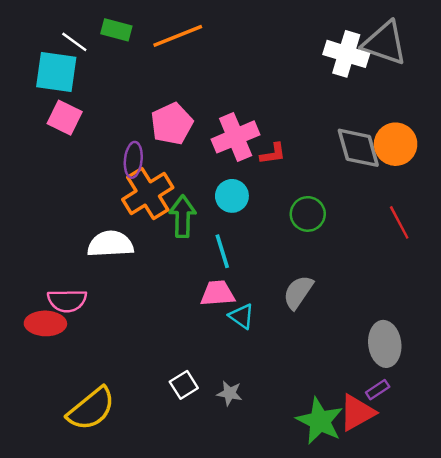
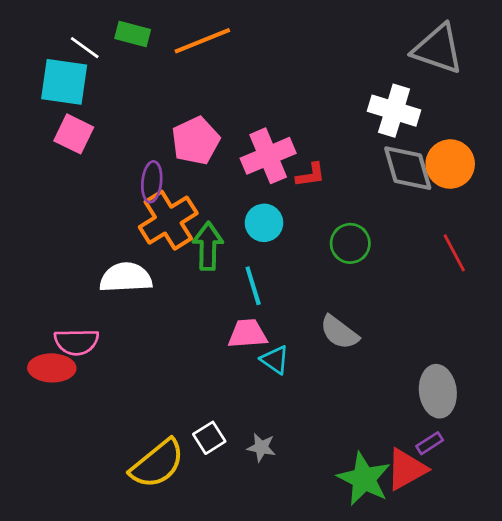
white cross: (346, 54) -> (394, 111), moved
gray semicircle: (298, 292) -> (339, 332), turned -87
yellow semicircle: (91, 409) -> (157, 464), moved

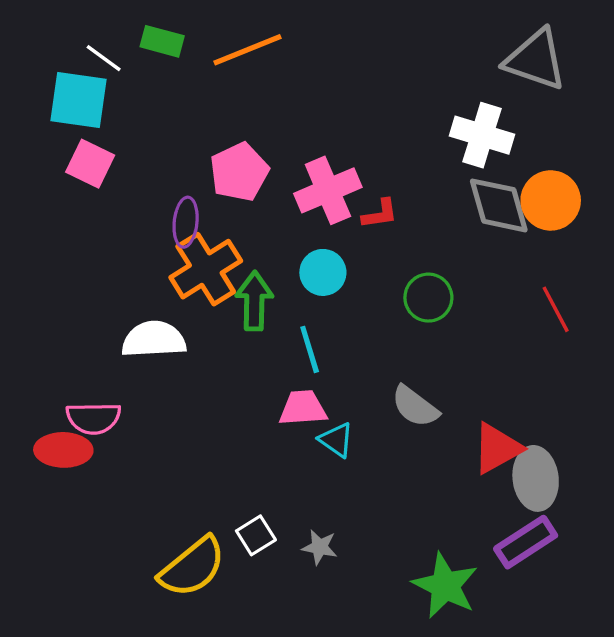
purple rectangle: (430, 443) -> (526, 542), size x1.8
red triangle: (406, 469) -> (497, 448), moved

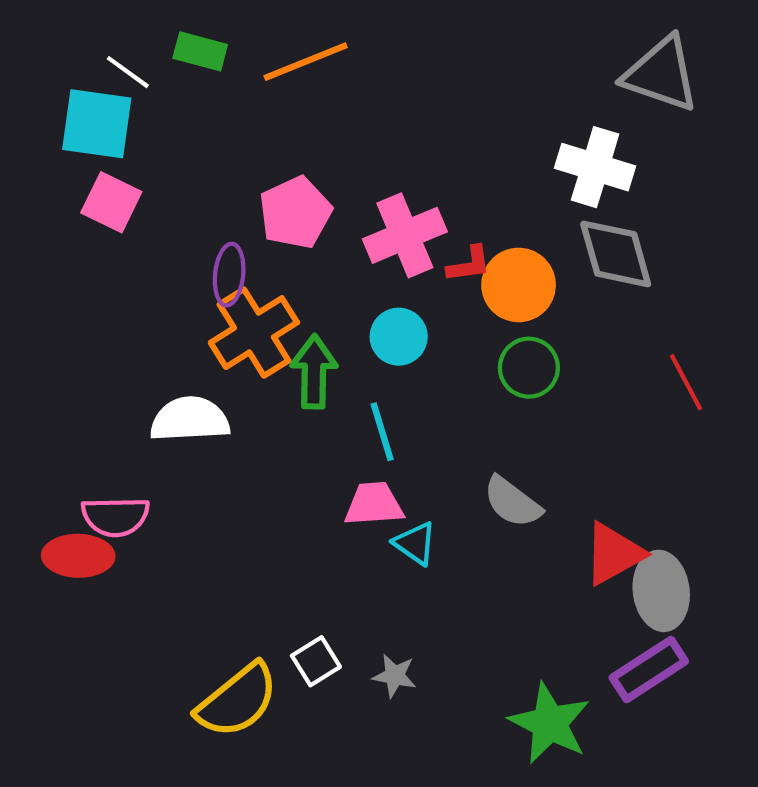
orange circle: (551, 200) -> (519, 285), moved

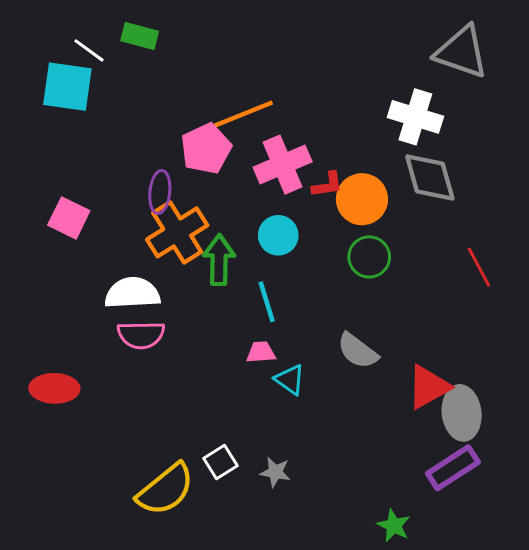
orange line: (306, 62) -> (244, 114), moved
pink square: (111, 202) -> (69, 218), moved
pink trapezoid: (374, 504) -> (261, 352), size x0.7
pink semicircle: (115, 517) -> (141, 335), moved
green star: (550, 723) -> (394, 526), moved, size x0.6

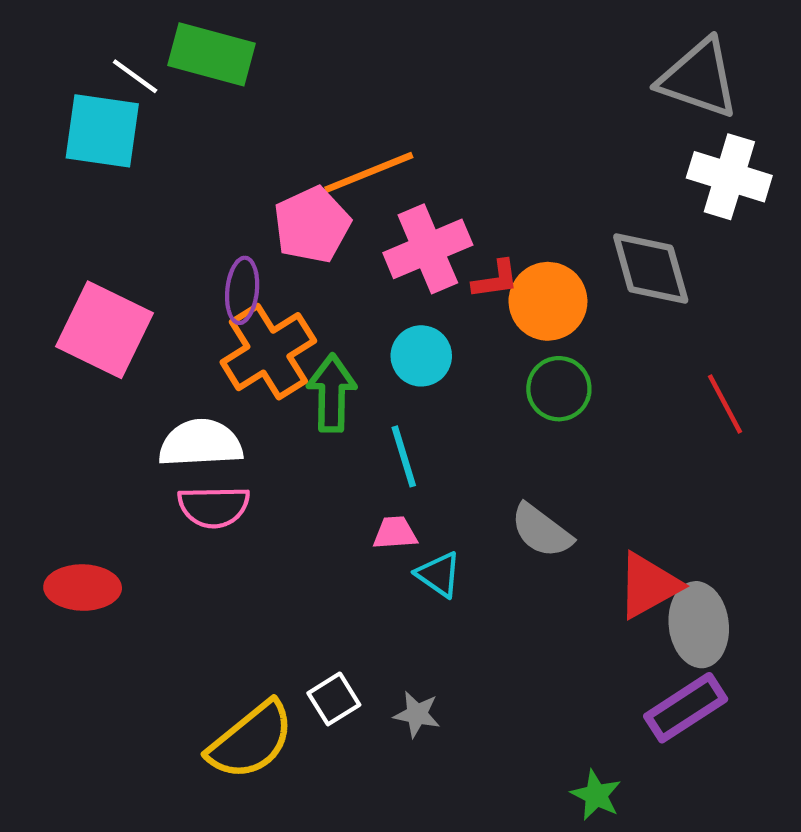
green rectangle: (140, 36) -> (212, 54), size x1.5
white cross: (415, 117) -> (729, 177), moved
pink square: (69, 218) -> (104, 330), size x1.5

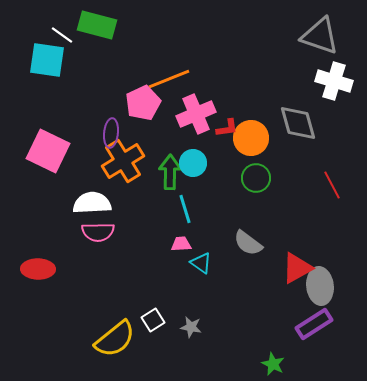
green arrow: (332, 393) -> (170, 172), moved

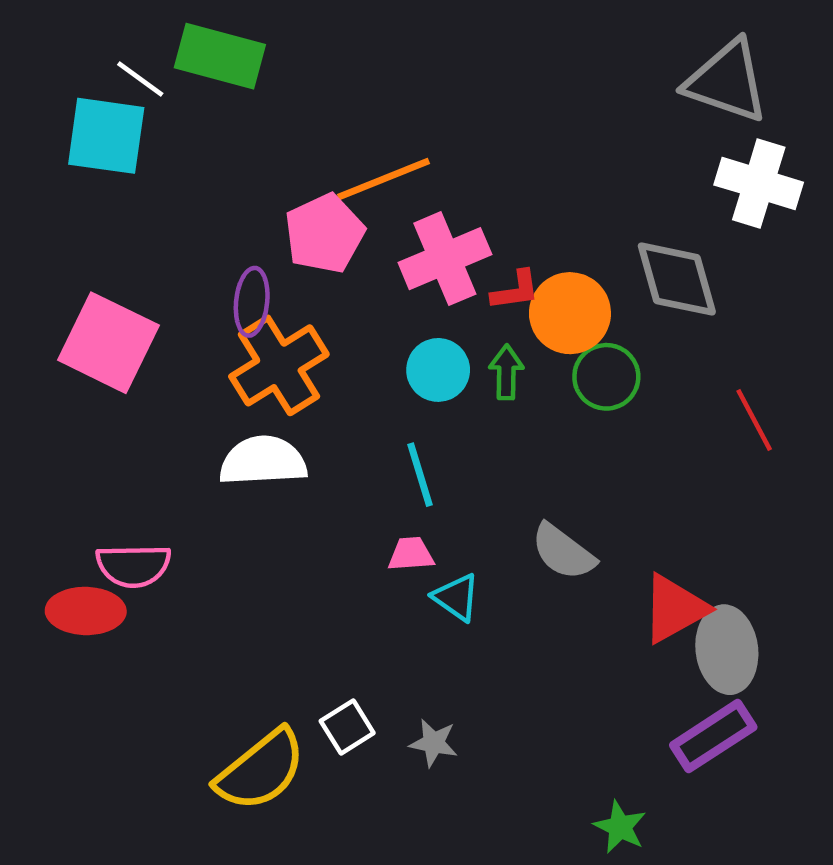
green arrow: (170, 172) -> (506, 372), moved, size x0.7
green circle: (256, 178) -> (606, 377), moved
white semicircle: (92, 203) -> (263, 461), moved
pink semicircle: (98, 232) -> (133, 566), moved

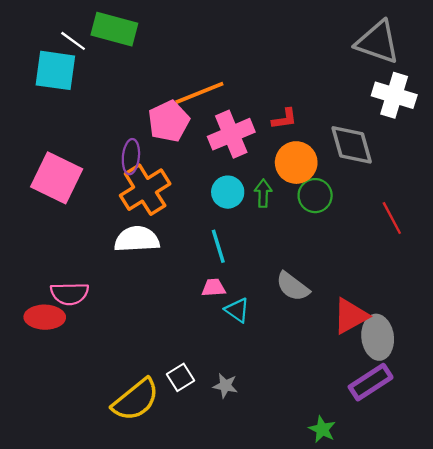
red L-shape: (515, 290) -> (284, 119), moved

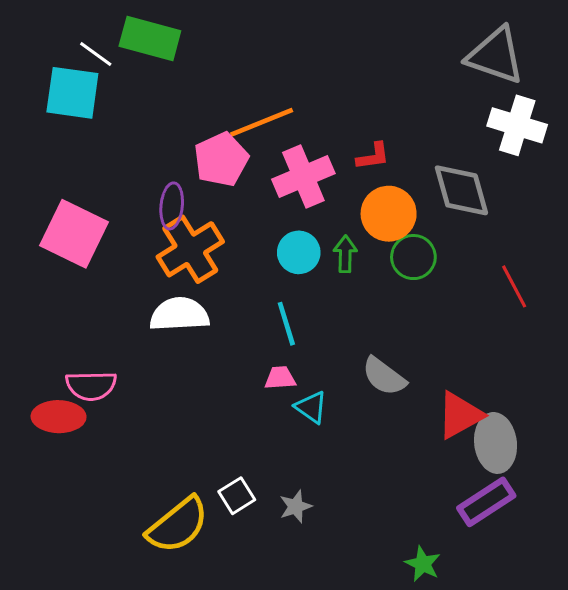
gray star: (225, 386) -> (296, 507), turned -30

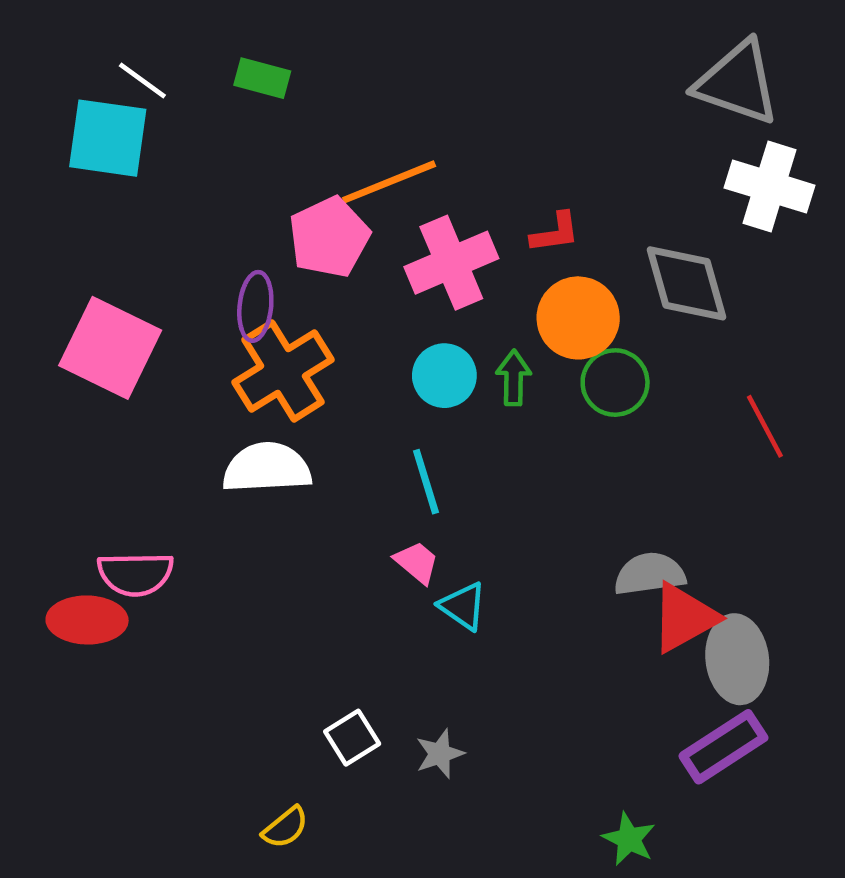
green rectangle: (150, 39) -> (262, 78), moved, size x0.6
gray semicircle: (384, 376) -> (650, 574), moved, turned 135
pink trapezoid: (280, 378) -> (417, 562), turned 44
yellow semicircle: (178, 525) -> (285, 828), moved, size x0.5

